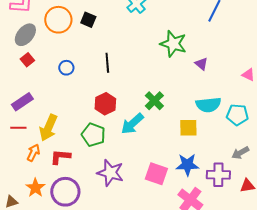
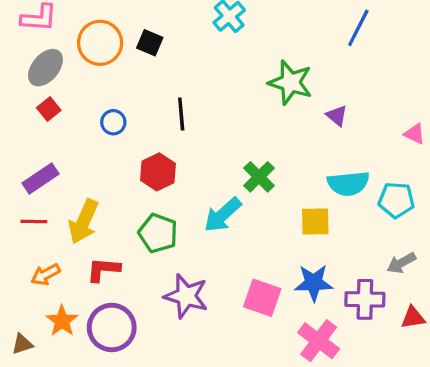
red hexagon: (105, 104) -> (158, 172), moved
orange arrow: (33, 153) -> (45, 275), moved, turned -144

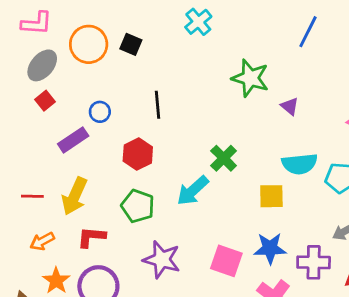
purple rectangle: (41, 179) -> (73, 140), moved

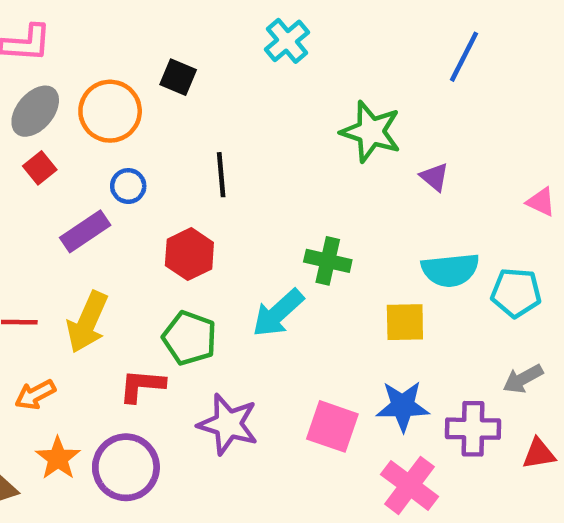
orange circle: (89, 44) -> (110, 111), moved
green cross: (224, 158) -> (328, 261), turned -32
red L-shape: (91, 237) -> (142, 386), moved

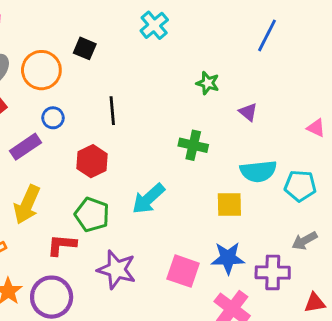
green star: (371, 132) -> (208, 83), size x0.6
green cross: (328, 261) -> (193, 145), moved
red triangle: (539, 454) -> (315, 303), moved

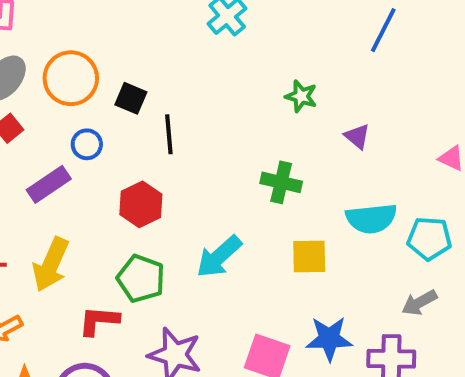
black square: (85, 48) -> (131, 98), moved
yellow square: (229, 205) -> (309, 257), moved
gray arrow: (305, 241) -> (419, 303), moved

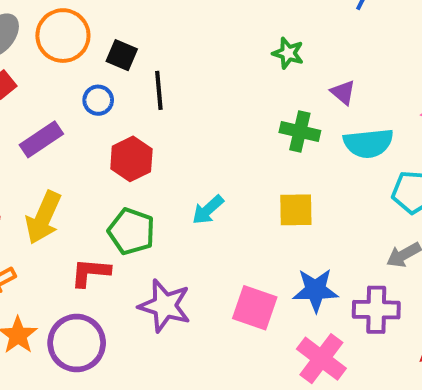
blue circle: (87, 144) -> (98, 100), moved
green cross: (281, 182) -> (300, 131), moved
cyan semicircle: (371, 218) -> (368, 143), moved
cyan arrow: (219, 257) -> (208, 210), size x0.7

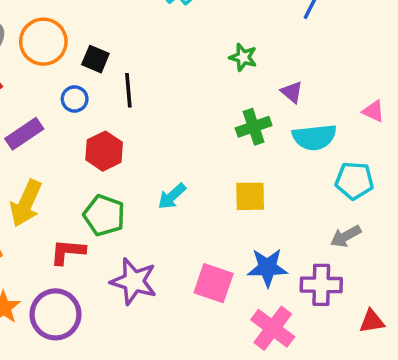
green cross: (300, 131) -> (254, 127), turned -32

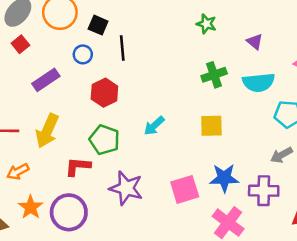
purple triangle: (292, 92) -> (255, 42), moved
pink square: (214, 283) -> (185, 189), turned -36

